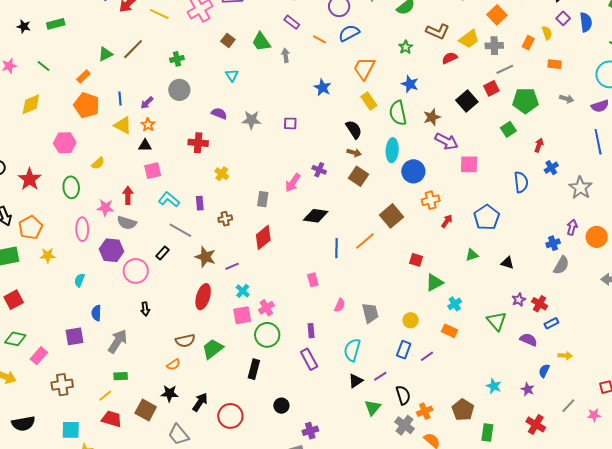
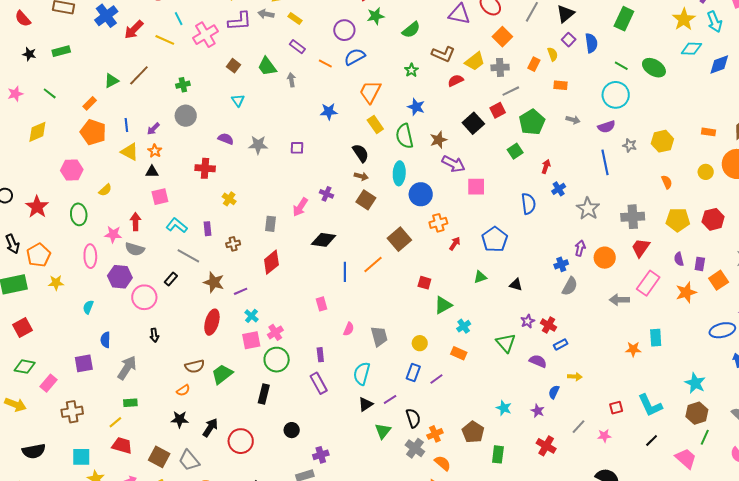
blue star: (322, 87) -> (329, 111), turned -30
green pentagon: (525, 101) -> (532, 122), turned -30
brown square: (146, 410) -> (159, 457), moved

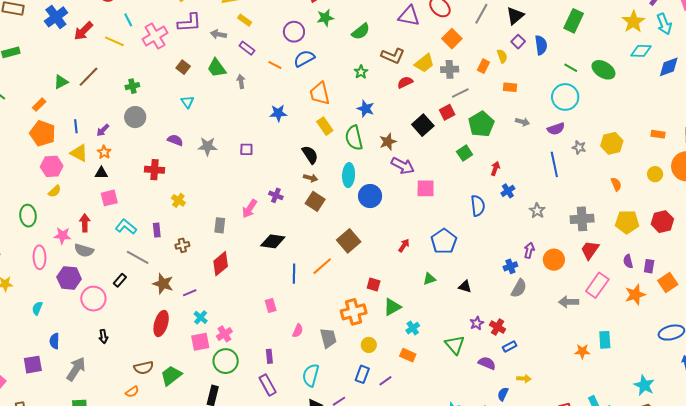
gray arrow: (266, 14) -> (218, 34), moved
orange trapezoid: (370, 92) -> (320, 93), turned -40
pink hexagon: (72, 170) -> (52, 166), moved
gray star: (588, 209) -> (537, 211), size x0.7
orange cross: (438, 223) -> (354, 312), moved, size x1.4

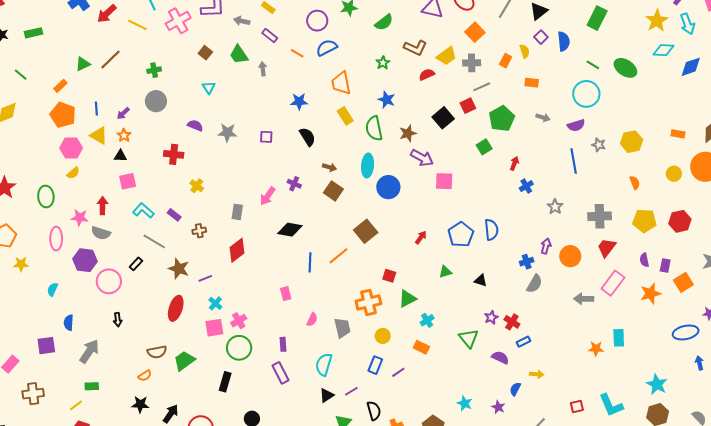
black semicircle: (310, 155) -> (308, 137), moved
blue semicircle: (478, 206) -> (491, 230), moved
purple rectangle: (157, 230) -> (174, 215), turned -48

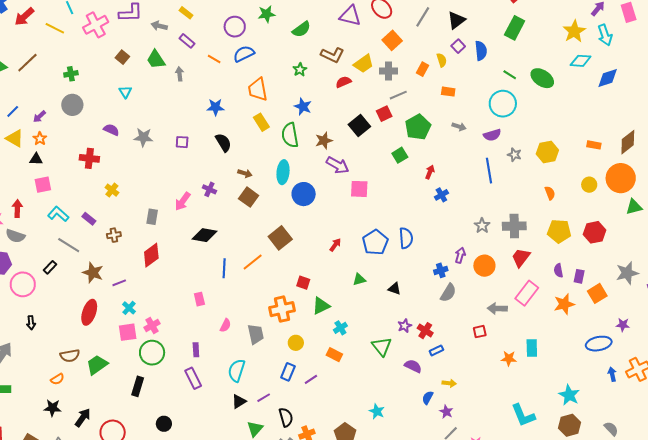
blue line: (96, 109) -> (13, 111), turned 48
gray star: (555, 207) -> (482, 226), moved
red square: (577, 406) -> (480, 332), moved
purple star: (498, 407) -> (446, 412), moved

